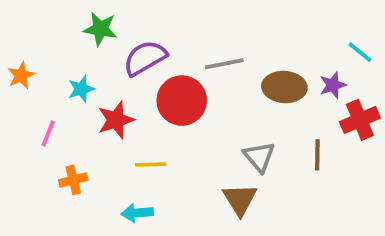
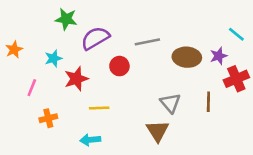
red circle: (182, 101) -> (119, 66), size x0.6

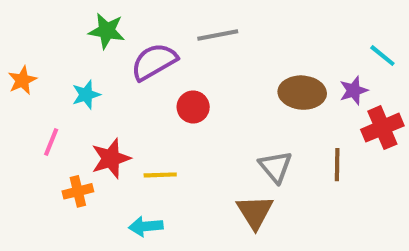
gray line: (147, 42) -> (218, 35), moved
red star: (76, 79) -> (111, 158), moved

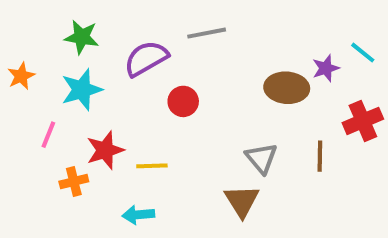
green star: (107, 31) -> (82, 37), moved
purple star: (354, 91) -> (326, 68), moved
cyan star: (86, 95) -> (82, 90), size x1.5

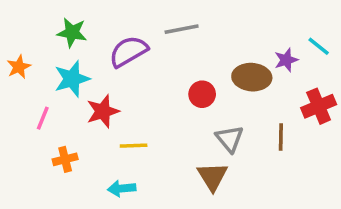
red circle: (183, 101) -> (202, 94), moved
red star: (105, 150) -> (103, 111), moved

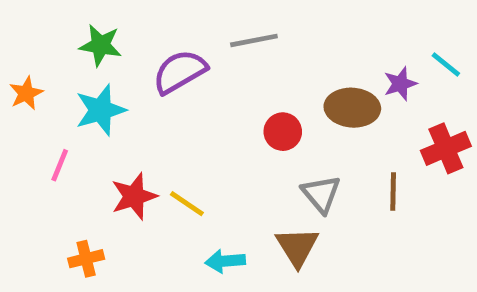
red star: (103, 111) -> (134, 196), moved
yellow line: (134, 146) -> (187, 204), turned 36
orange cross: (65, 159) -> (86, 259), moved
cyan arrow: (122, 188) -> (225, 261), moved

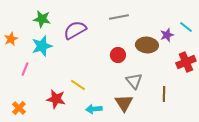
gray line: (254, 40) -> (119, 17), moved
brown line: (393, 192) -> (164, 94), moved
red star: (134, 196) -> (56, 99), moved, turned 30
orange cross: (86, 259) -> (19, 108), moved, turned -32

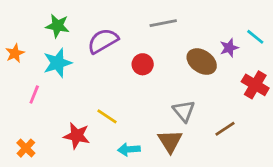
brown ellipse: (147, 45) -> (202, 62), turned 30
red circle: (118, 55) -> (143, 64), moved
red cross: (186, 62) -> (255, 85), turned -36
brown line: (164, 94) -> (225, 129), turned 56

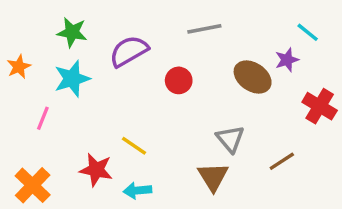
cyan line: (255, 37) -> (308, 32), moved
orange cross: (26, 148) -> (33, 185), size x1.5
cyan arrow: (129, 149) -> (137, 190), moved

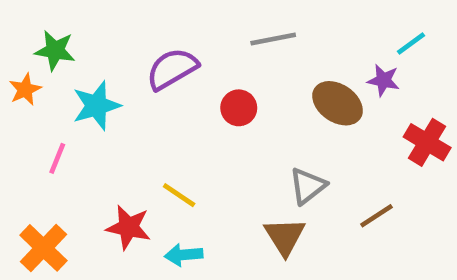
green star: (72, 32) -> (55, 50), moved
cyan line: (308, 32) -> (411, 44), turned -75
purple star: (287, 60) -> (383, 80), turned 30
gray triangle: (230, 139) -> (308, 186), turned 32

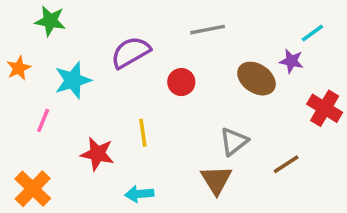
green star: (55, 50) -> (50, 21), moved
yellow line: (179, 195) -> (143, 133), moved, turned 48
red star: (128, 227) -> (97, 154), moved

